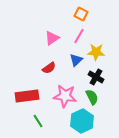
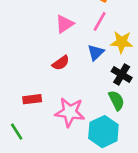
red rectangle: (27, 96) -> (32, 99), size x0.6
pink star: (65, 96) -> (70, 112), moved
green line: (38, 121) -> (17, 132), moved

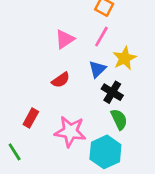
yellow star: (122, 42) -> (124, 58), turned -30
black cross: (122, 75) -> (112, 92), moved
red rectangle: (32, 99) -> (31, 118), turned -54

